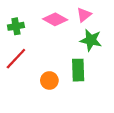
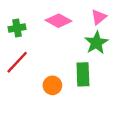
pink triangle: (84, 15) -> (99, 17), moved
green star: (91, 40) -> (96, 43), turned 30

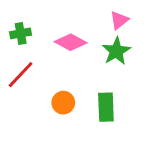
pink diamond: (59, 21) -> (71, 42), moved
green rectangle: (83, 74) -> (106, 107), moved

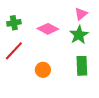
green rectangle: (106, 107) -> (82, 66), moved

